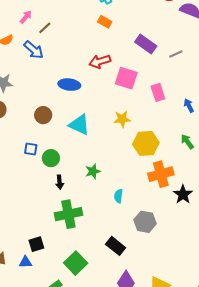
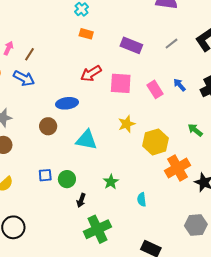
gray line: (176, 54) -> (171, 44), moved
blue arrow: (189, 106) -> (180, 85), moved
brown circle: (43, 115) -> (48, 126), moved
black arrow: (60, 182) -> (81, 200), turned 40
gray hexagon: (145, 222) -> (196, 225), moved

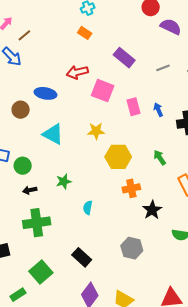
orange cross: (177, 168) -> (131, 188), size x0.7
black arrow: (81, 200) -> (30, 190), turned 40

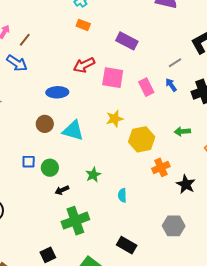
gray line: (163, 68) -> (175, 63), moved
brown circle: (21, 110) -> (45, 124), moved
green arrow: (160, 158) -> (182, 131), turned -49

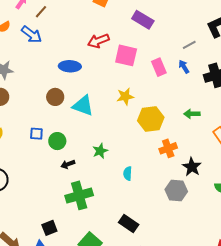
gray hexagon: (174, 226) -> (176, 191), moved

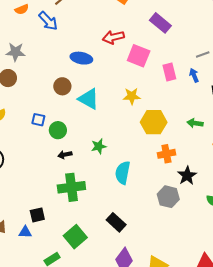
cyan semicircle: (128, 173) -> (123, 173), size x1.6

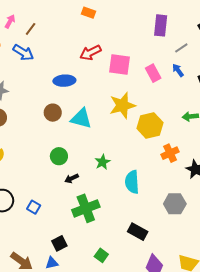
purple rectangle: (160, 23) -> (161, 25), moved, turned 70
yellow star: (132, 96) -> (122, 105), size x1.5
blue square: (38, 120) -> (34, 207), moved, turned 32
gray hexagon: (168, 197) -> (175, 204), moved
green square: (75, 237) -> (101, 255), size x0.6

